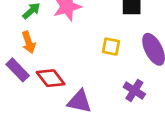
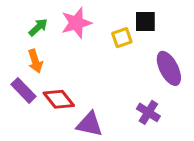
yellow square: (111, 47) -> (122, 38), moved, turned -30

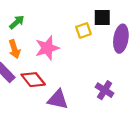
pink star: (76, 23) -> (47, 48), moved
purple ellipse: (169, 68) -> (121, 39), moved, turned 36

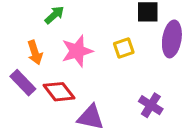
green arrow: (17, 22) -> (54, 15), moved
yellow square: (83, 30) -> (124, 48), moved

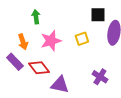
green arrow: (54, 15) -> (36, 17), turned -56

